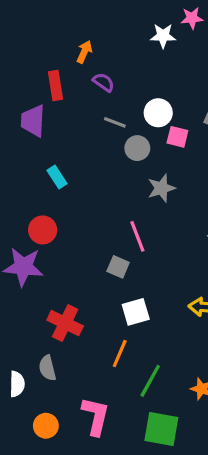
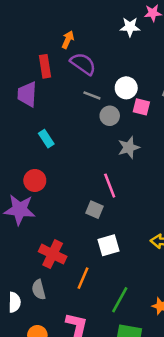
purple semicircle: (104, 82) -> (83, 64), size x1.5
orange line: (120, 354) -> (83, 278), moved

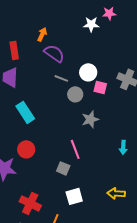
red rectangle: (45, 66) -> (14, 50), moved
cyan rectangle: (46, 139) -> (25, 112), size x1.5
red circle: (35, 180) -> (26, 149), moved

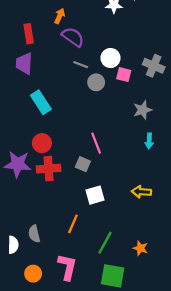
gray star: (90, 119) -> (143, 110), moved
red cross: (30, 203) -> (49, 169), moved, turned -30

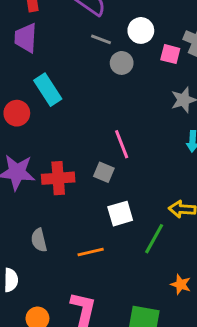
pink square: (124, 75) -> (170, 54), moved
red circle: (42, 143) -> (17, 113), moved
orange line: (73, 224) -> (91, 252), turned 54
gray semicircle: (34, 234) -> (39, 240), moved
green line: (105, 243) -> (154, 239), moved

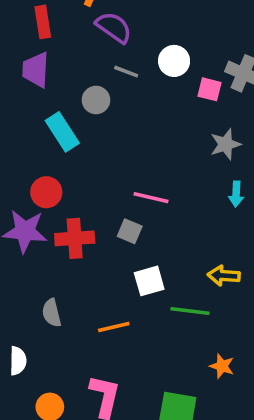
gray circle: (122, 63) -> (96, 100), moved
red circle: (17, 113) -> (46, 192), moved
pink line: (122, 144) -> (151, 198), turned -56
green line: (154, 239) -> (190, 311), turned 68

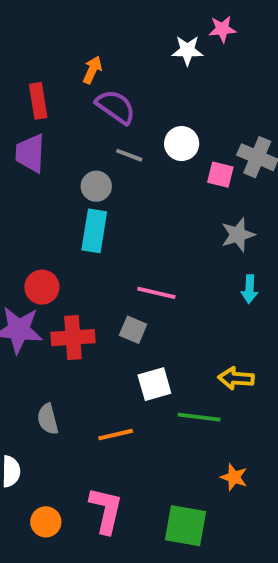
cyan rectangle: (62, 132) -> (94, 231), moved, turned 42

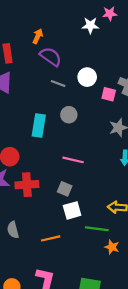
gray circle: (96, 186) -> (69, 115), moved
gray square: (133, 330) -> (65, 189), moved
orange star: (234, 477) -> (112, 247), moved

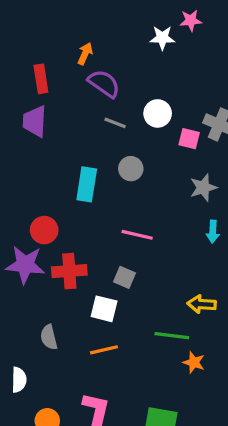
white square: (72, 210) -> (104, 309), moved, turned 30

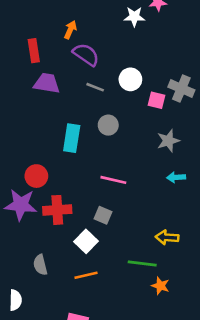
purple trapezoid: (35, 121) -> (47, 83), moved, turned 96
cyan arrow: (213, 232) -> (176, 177), turned 84
white square: (104, 309) -> (86, 241), turned 30

